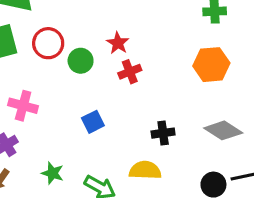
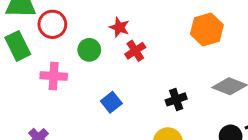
red circle: (48, 43) -> (52, 24), moved
pink cross: (23, 106) -> (54, 76), moved

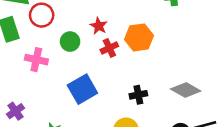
orange hexagon: (207, 29) -> (139, 37), moved
blue square: (111, 102) -> (82, 89), size x1.6

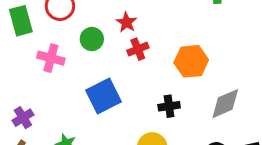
orange hexagon: (139, 37) -> (191, 61), moved
gray diamond: (186, 90) -> (225, 104), turned -56

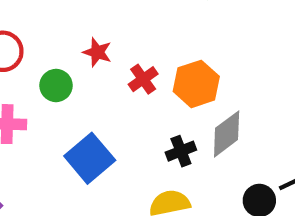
red cross: (138, 49) -> (143, 79), moved
gray diamond: (225, 104) -> (227, 134), moved

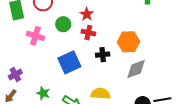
red cross: (143, 79) -> (88, 33), moved, turned 32
black cross: (181, 151) -> (103, 55), moved

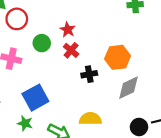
red cross: (88, 33) -> (71, 50), turned 32
blue square: (69, 62) -> (35, 98), moved

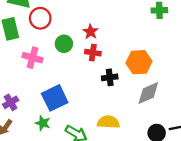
red cross: (71, 50) -> (93, 53), turned -35

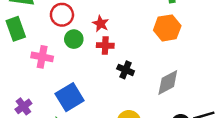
red circle: (40, 18) -> (62, 15), moved
orange hexagon: (139, 62) -> (167, 28), moved
black cross: (110, 77) -> (126, 70), turned 35

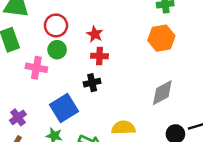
green circle: (74, 39) -> (57, 50), moved
black cross: (126, 70) -> (92, 83), moved, turned -35

